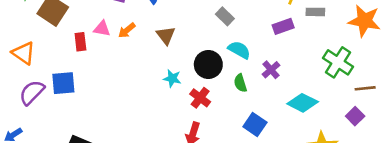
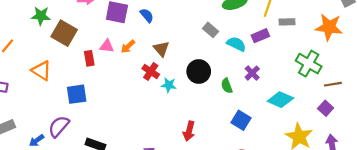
cyan semicircle: (239, 50) -> (236, 44), moved
purple semicircle: (32, 92) -> (59, 126), moved
red cross: (200, 98) -> (151, 71), moved

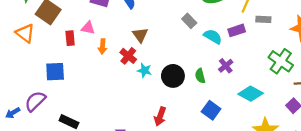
orange arrow: (128, 46) -> (103, 46), moved, turned -48
orange triangle: (41, 71) -> (25, 33), moved
black circle: (199, 72) -> (173, 76), moved

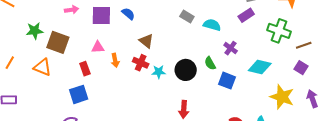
purple rectangle: (237, 30) -> (246, 15), moved
red rectangle: (70, 38) -> (85, 69), moved
blue square: (211, 110) -> (227, 81), moved

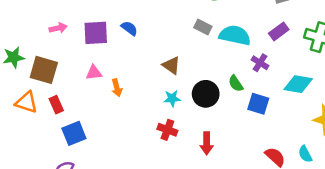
purple rectangle: (246, 15) -> (279, 31), moved
cyan semicircle: (212, 25) -> (235, 35), size x1.4
brown triangle: (146, 41) -> (171, 65), moved
red cross: (141, 63) -> (167, 130), moved
red rectangle: (85, 69) -> (56, 105), moved

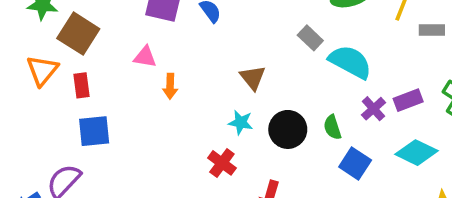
purple rectangle: (279, 31) -> (408, 100), moved
orange triangle: (27, 102) -> (42, 70), turned 35

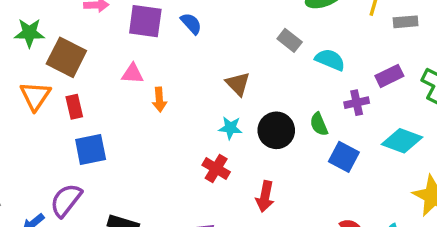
cyan semicircle: (350, 62) -> (330, 60), size x0.7
purple rectangle: (408, 100) -> (389, 76), moved
purple cross: (373, 109) -> (357, 103), turned 35

